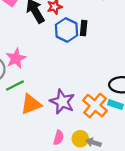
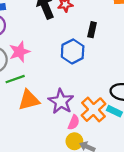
blue hexagon: (66, 30) -> (73, 51), moved
pink semicircle: (59, 138) -> (74, 122), moved

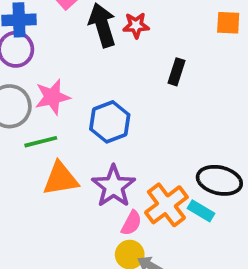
blue hexagon: (73, 51) -> (110, 122), moved

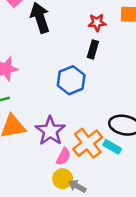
red star: (136, 25) -> (97, 23), moved
blue hexagon: (110, 122) -> (71, 80), moved

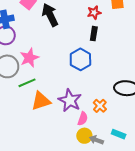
orange cross: (88, 143) -> (100, 106), size x0.6
cyan rectangle: (112, 147) -> (119, 134), moved

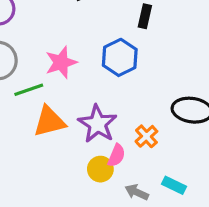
pink star: (29, 58) -> (61, 62), moved
yellow circle: (84, 136) -> (100, 169), moved

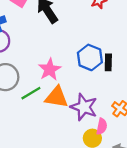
black rectangle: (145, 16) -> (108, 62), moved
orange triangle: (49, 121) -> (57, 97), moved, turned 35

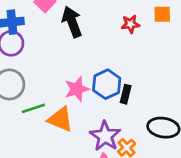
pink star: (50, 69) -> (77, 89), moved
purple star: (84, 107) -> (105, 136), moved

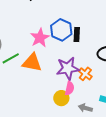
purple star: (105, 136) -> (68, 68), turned -30

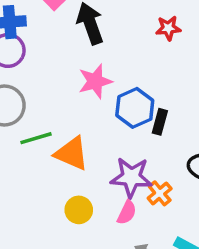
pink star: (40, 38) -> (95, 81), moved
yellow circle: (61, 98) -> (79, 210), moved

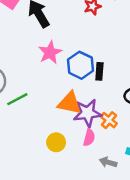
orange triangle: (72, 153) -> (69, 103), moved

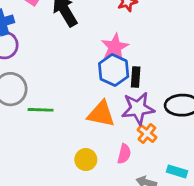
pink star: (50, 52) -> (115, 47), moved
green line: (17, 99) -> (41, 110), turned 30
purple star: (87, 113) -> (138, 108), moved

